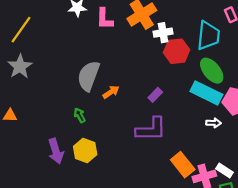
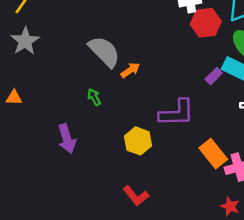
gray semicircle: (89, 76) -> (104, 52), turned 116
purple rectangle: (155, 95) -> (214, 76), moved
yellow hexagon: (85, 150) -> (138, 141), moved

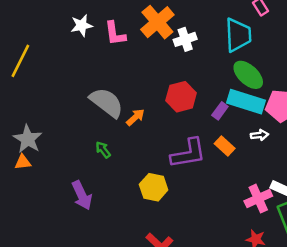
red hexagon: (206, 23) -> (181, 97), moved
gray star: (25, 41) -> (28, 139), moved
orange rectangle: (213, 154) -> (225, 146), moved, size x0.7

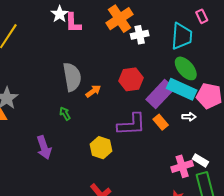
white star: (82, 25) -> (60, 14), turned -30
pink L-shape: (115, 34) -> (73, 23), moved
gray semicircle: (107, 103) -> (72, 77), turned 36
purple rectangle: (220, 111) -> (160, 94), size x2.0

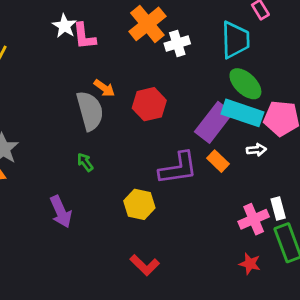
red hexagon: (131, 79) -> (149, 104), moved
orange arrow: (93, 91) -> (104, 88), moved, turned 77
white rectangle: (200, 160) -> (278, 208), turned 49

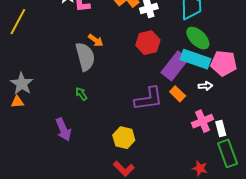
red hexagon: (149, 104) -> (148, 43), moved
yellow hexagon: (139, 204) -> (124, 138), moved
pink cross: (254, 219) -> (202, 121), moved

